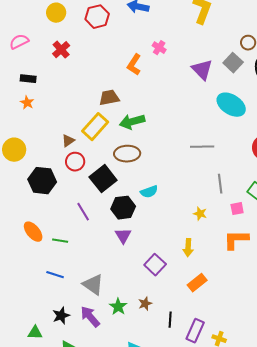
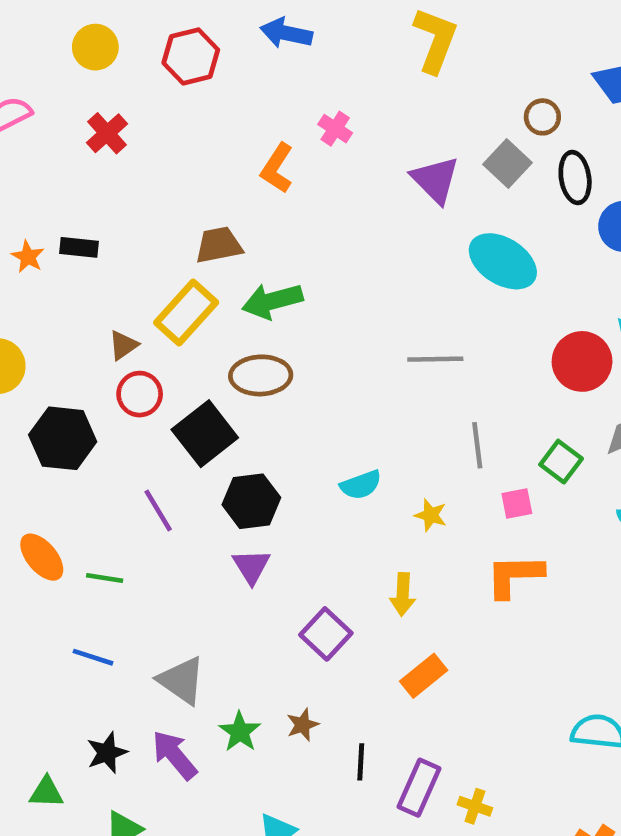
black rectangle: (28, 79) -> (79, 247), moved
cyan semicircle: (149, 192) -> (361, 485), moved

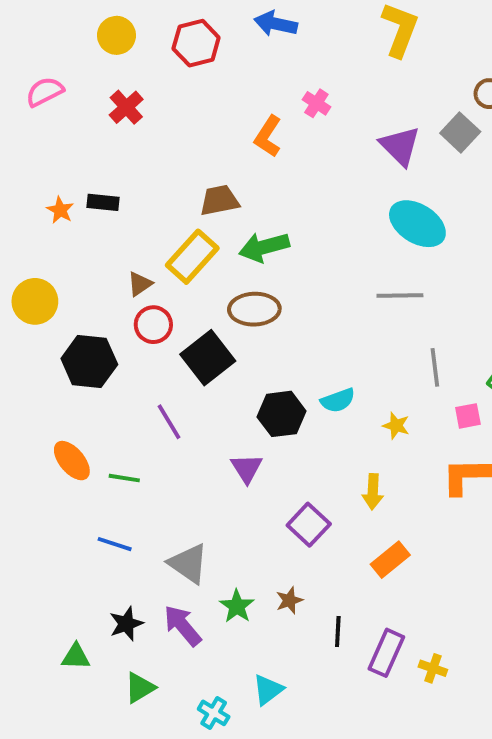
cyan ellipse: (503, 261) -> (417, 224), moved
black hexagon: (251, 501) -> (282, 414), moved

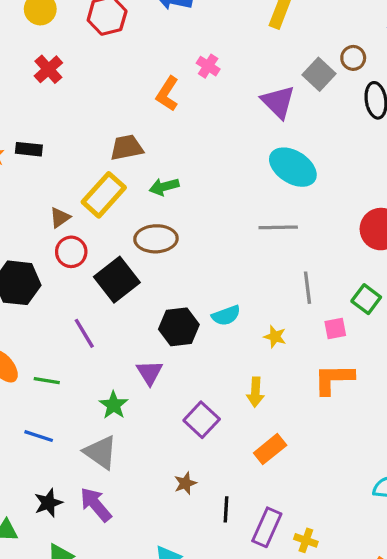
gray square: (460, 132) -> (319, 74), moved
green arrow: (264, 247) -> (164, 187), size x0.7
green star: (237, 606) -> (114, 405), moved

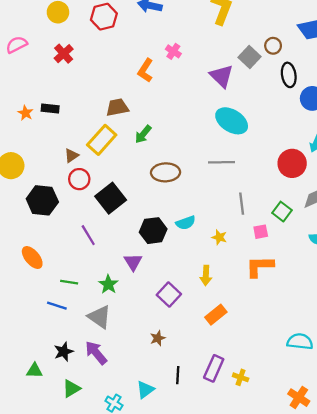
green arrow: (164, 187) -> (143, 134), turned -36
brown ellipse: (156, 239) -> (166, 172), moved
green line: (47, 381) -> (69, 282), moved
black line: (226, 509) -> (178, 375), moved

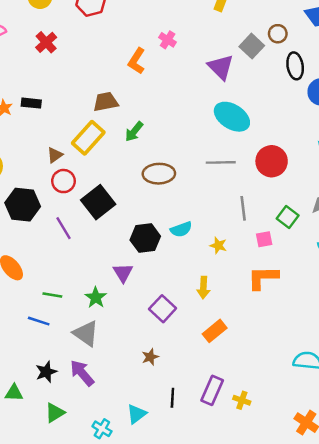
red circle: (292, 163) -> (272, 161), moved
purple line: (88, 235) -> (63, 228), moved

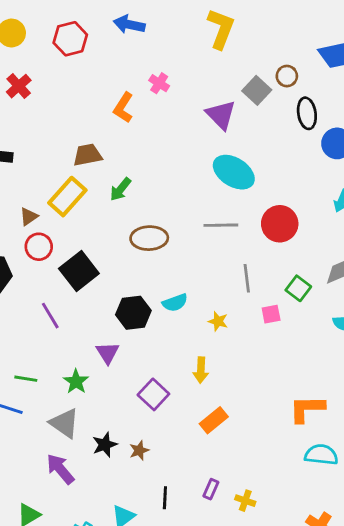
purple line: (63, 228) -> (50, 316), moved
orange L-shape: (263, 278) -> (307, 409), moved
black star: (46, 372) -> (105, 445), moved
purple rectangle: (212, 390) -> (211, 489), size x0.6

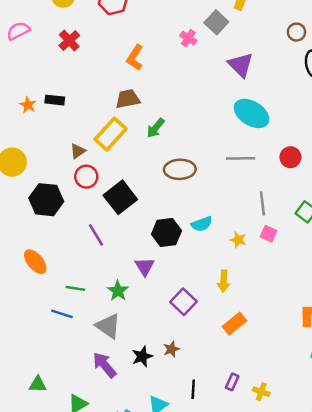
gray square: (257, 90) -> (216, 22), moved
orange L-shape: (123, 108) -> (135, 58), moved
red circle: (280, 224) -> (290, 157), size x0.7
pink square: (271, 314) -> (269, 234), moved, turned 35
black star: (105, 445) -> (142, 356), moved

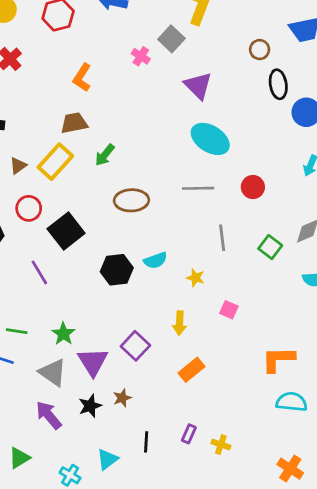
brown triangle: (78, 151) -> (18, 166), moved
pink square: (269, 234) -> (229, 310), moved
purple triangle: (145, 267) -> (93, 362), moved, size x1.4

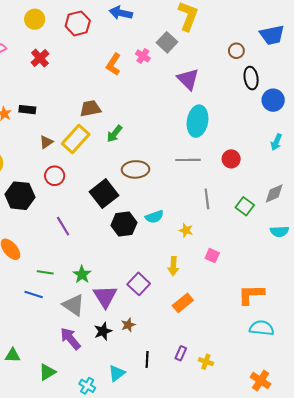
orange L-shape: (82, 78) -> (113, 64), moved
cyan ellipse: (210, 139) -> (197, 121), turned 68
black square: (66, 231) -> (104, 194), moved

